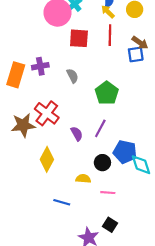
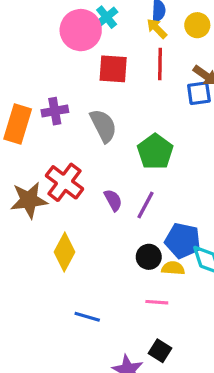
gray semicircle: (72, 76) -> (103, 126), size x1.5
purple semicircle: (77, 134) -> (113, 200), moved
yellow semicircle: (83, 179) -> (173, 268), moved

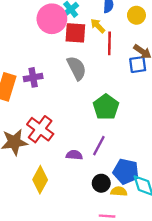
yellow arrow: (157, 28) -> (98, 26), moved
red square: (113, 69) -> (75, 33), moved
gray semicircle: (103, 126) -> (77, 68), moved
purple semicircle: (113, 200) -> (74, 155), moved, turned -56

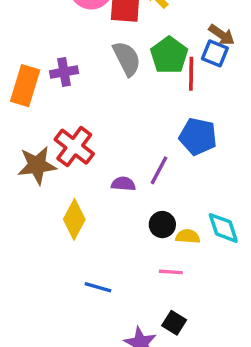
red line: (109, 43) -> (191, 74), moved
blue square: (138, 65) -> (215, 53), turned 30
green pentagon: (106, 107) -> (169, 55), moved
blue pentagon: (126, 171) -> (198, 136), moved

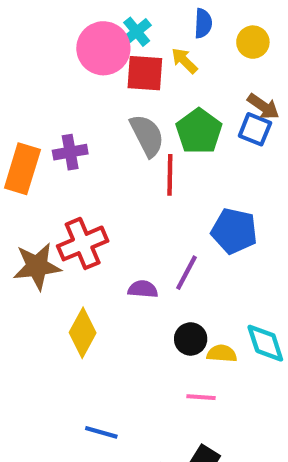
red line: (191, 74) -> (170, 175), moved
red cross: (74, 147) -> (83, 243), turned 30
blue line: (98, 287) -> (101, 432), moved

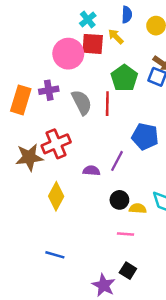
pink circle: (103, 48) -> (68, 54), moved
gray semicircle: (147, 135) -> (82, 102), moved
blue line: (101, 432) -> (55, 255), moved

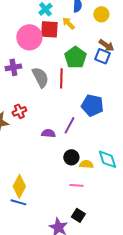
red cross: (56, 144) -> (19, 111), size x0.6
yellow diamond: (56, 196) -> (19, 186), moved

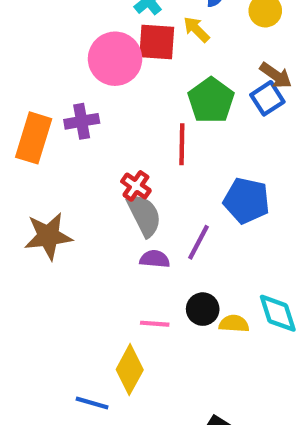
blue square: (102, 56) -> (267, 98), turned 35
gray semicircle: (40, 77) -> (144, 215), moved
red cross: (19, 111) -> (136, 186), moved, turned -32
pink line: (76, 185) -> (155, 324), moved
yellow diamond: (19, 186) -> (130, 370), moved

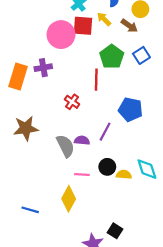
brown arrow: (276, 75) -> (129, 26), moved
gray semicircle: (144, 215) -> (65, 146), moved
blue line: (92, 403) -> (30, 210), moved

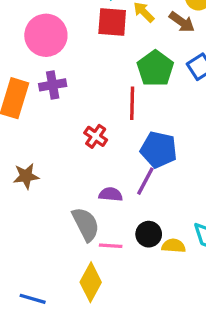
pink circle: (61, 35) -> (46, 35), moved
blue pentagon: (130, 110) -> (159, 150), moved
brown star: (26, 128) -> (26, 176), size x0.7
gray semicircle: (65, 146) -> (86, 224), moved

